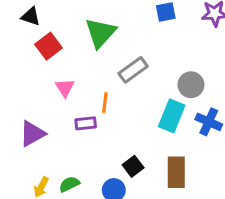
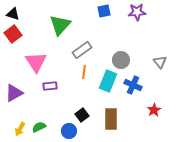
red square: (49, 46) -> (13, 34), moved
pink triangle: (65, 88) -> (36, 62), size x1.6
orange line: (105, 103) -> (84, 72), moved

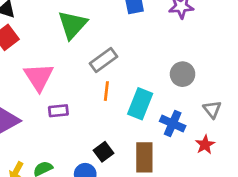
gray circle: (121, 60) -> (183, 74), moved
gray triangle: (160, 62) -> (212, 109), moved
blue cross: (133, 85) -> (173, 123), moved

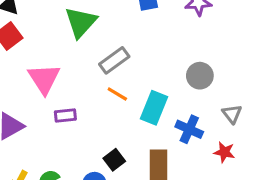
orange line: (106, 91) -> (117, 94), turned -66
red star: (205, 145) -> (224, 152), turned -30

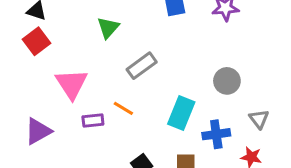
green triangle: (81, 22) -> (108, 28), size x0.7
orange line: (117, 94) -> (123, 108), moved
blue cross: (189, 129) -> (216, 134), turned -32

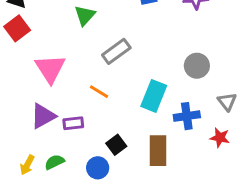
purple rectangle: (93, 121) -> (73, 123), moved
purple triangle: (38, 131) -> (43, 116), moved

